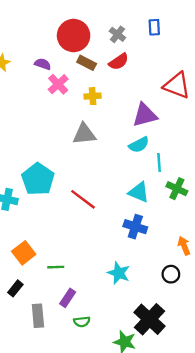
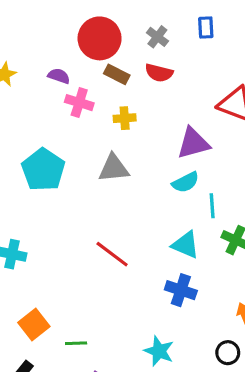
red semicircle: (119, 62) -> (159, 73), turned 48
pink cross: (58, 84) -> (79, 103), turned -30
cyan pentagon: (38, 179) -> (43, 170), moved

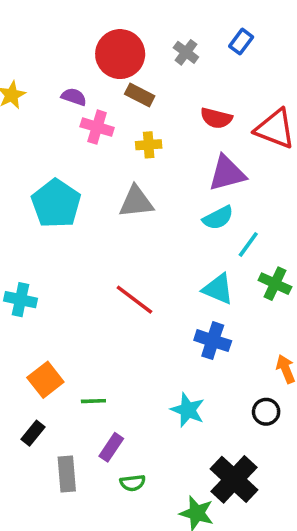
blue rectangle: (206, 27) -> (241, 42), turned 40
red semicircle: (159, 73) -> (216, 118), moved
cyan line: (212, 206) -> (248, 244), turned 40

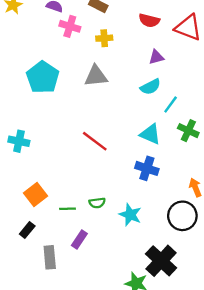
purple triangle: (227, 173) -> (156, 57), size x0.6
black circle: (266, 412) -> (182, 216), size x1.6
green semicircle: (133, 483) -> (97, 203), moved

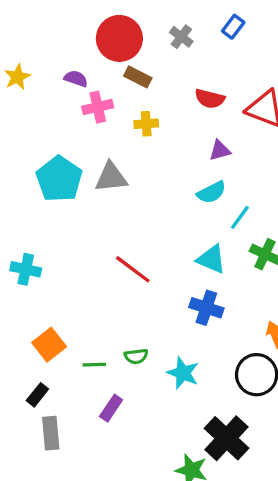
pink cross: (70, 26) -> (98, 107), turned -30
gray triangle: (96, 76) -> (111, 177), moved
gray rectangle: (50, 257) -> (51, 433), moved

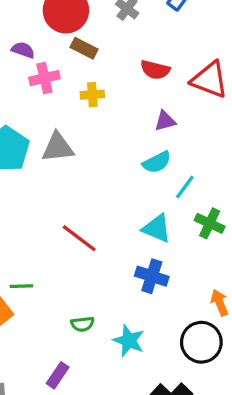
green line: (94, 365) -> (21, 286), moved

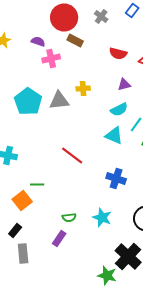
yellow cross: (92, 95) -> (83, 88), moved
cyan triangle: (157, 228) -> (114, 136), moved
green semicircle: (82, 324) -> (69, 218), moved

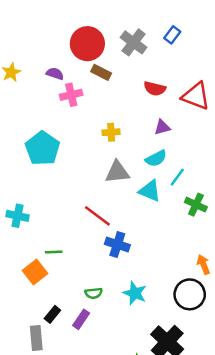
gray cross: (101, 16) -> (134, 42), size x1.5
gray triangle: (59, 100) -> (117, 172), moved
blue cross: (116, 178) -> (117, 244), moved
black rectangle: (15, 230) -> (52, 314), moved

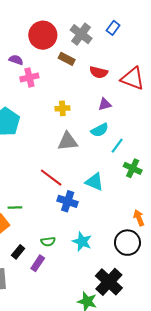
brown rectangle: (101, 72) -> (67, 59), moved
cyan triangle: (150, 191) -> (94, 182), moved
black rectangle: (52, 314) -> (18, 252), moved

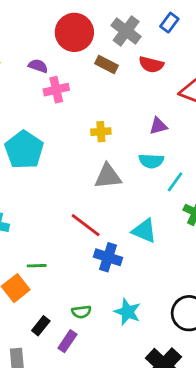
red semicircle: (99, 72) -> (151, 65), moved
cyan semicircle: (100, 130) -> (151, 161), turned 30

